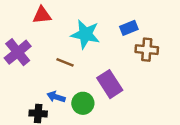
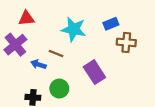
red triangle: (42, 15) -> (26, 18), moved
blue arrow: (56, 97) -> (38, 64), moved
green circle: (83, 103) -> (59, 89), moved

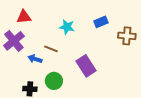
cyan star: (74, 29) -> (67, 27), size x0.7
brown cross: (126, 42) -> (127, 36), moved

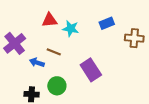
red triangle: (24, 17) -> (50, 20), moved

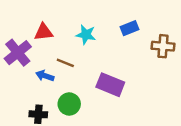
red triangle: (50, 20) -> (43, 32), moved
purple rectangle: (91, 70) -> (110, 85), turned -35

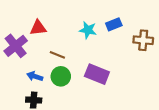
cyan star: (86, 35) -> (88, 30), moved
blue arrow: (45, 76) -> (35, 76), moved
green circle: (69, 104) -> (61, 76), moved

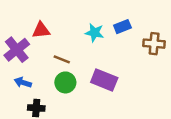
blue arrow: (35, 76) -> (23, 82), moved

